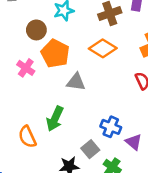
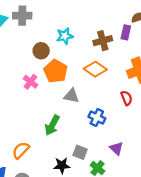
blue cross: (111, 127) -> (97, 118), moved
orange semicircle: (27, 137) -> (21, 150), moved, turned 66
gray square: (90, 149) -> (80, 152), turned -32

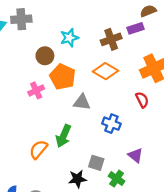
purple rectangle: (126, 32) -> (136, 28), turned 64
pink cross: (31, 82) -> (36, 90), turned 32
orange semicircle: (21, 150) -> (38, 149), moved

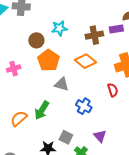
pink cross: (36, 90) -> (14, 69), moved

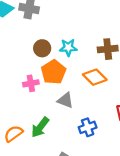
cyan star: (59, 28) -> (68, 47), moved
pink cross: (14, 69) -> (31, 83), moved
blue cross: (84, 106) -> (88, 127), turned 35

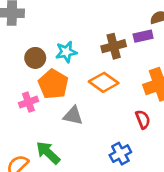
green arrow: (40, 127) -> (48, 153), turned 105
blue cross: (88, 127) -> (120, 154), moved

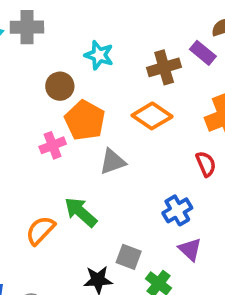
purple rectangle: (143, 36) -> (203, 53), turned 54
cyan star: (66, 52) -> (99, 55), moved, turned 30
gray triangle: (73, 116) -> (113, 162), turned -30

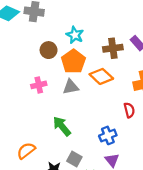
orange pentagon: (85, 120) -> (73, 61), moved
gray triangle: (113, 162) -> (71, 87), moved
green arrow: (81, 212) -> (62, 126), moved
orange semicircle: (40, 230) -> (26, 151), moved

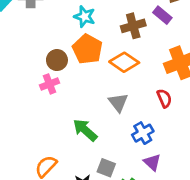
brown circle: (49, 50) -> (57, 60), moved
gray triangle: (71, 87) -> (118, 102), moved, turned -49

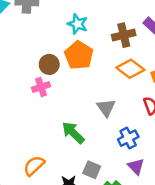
orange diamond: (124, 62) -> (130, 69), moved

